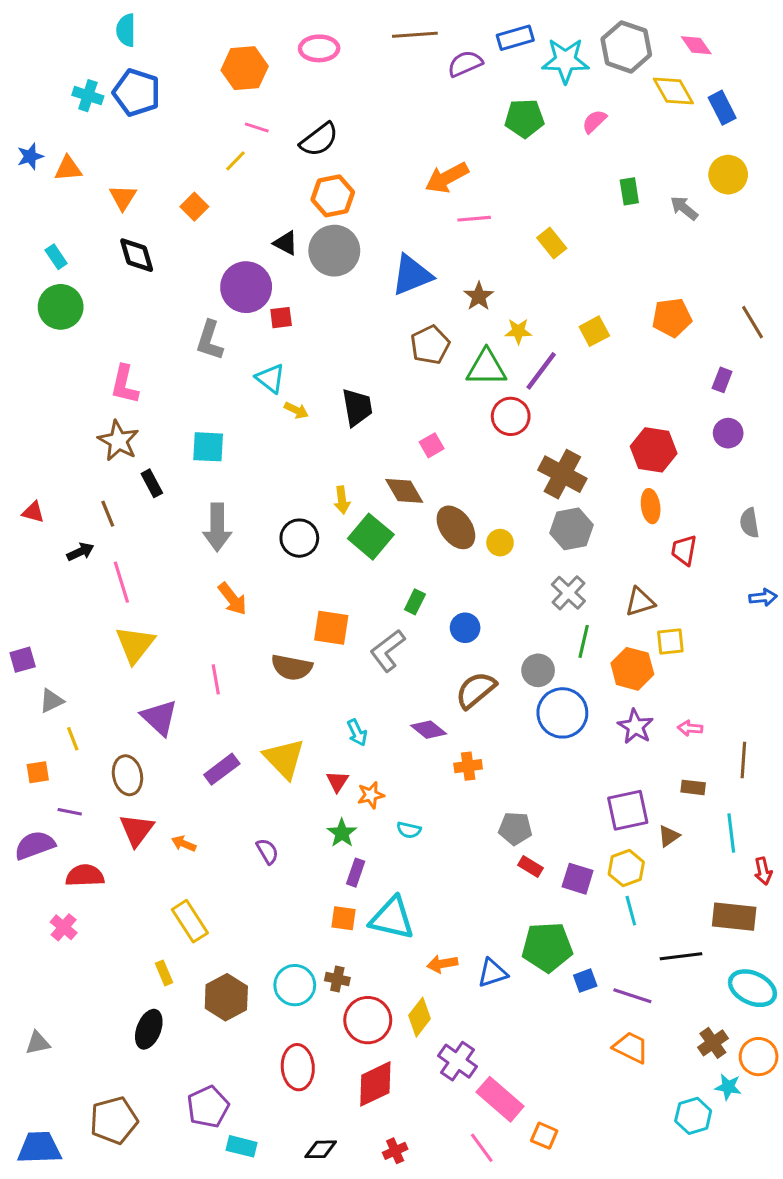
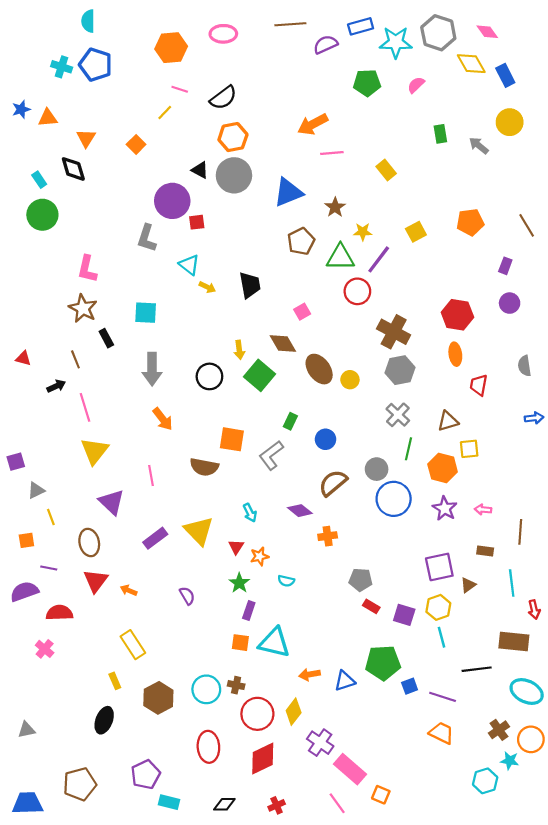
black diamond: (137, 255) -> (73, 169), moved

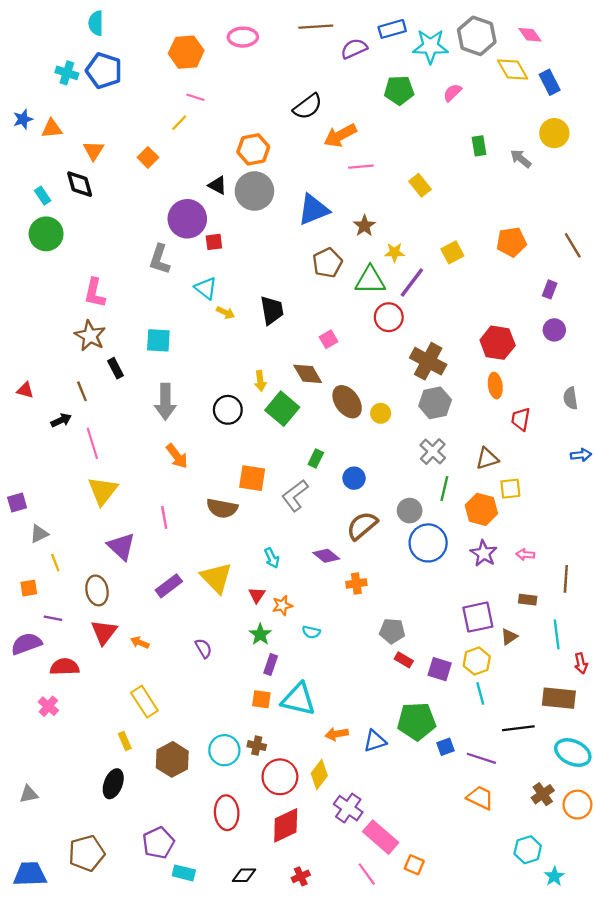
black semicircle: (223, 98) -> (308, 107), moved
cyan star: (510, 761) -> (554, 876), moved, turned 30

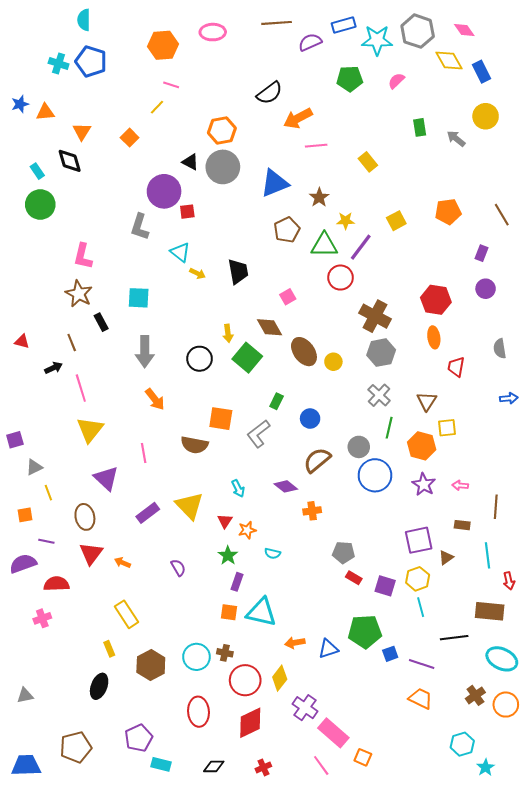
brown triangle: (487, 458) -> (427, 401), turned -40
pink cross: (48, 706) -> (42, 618), turned 30

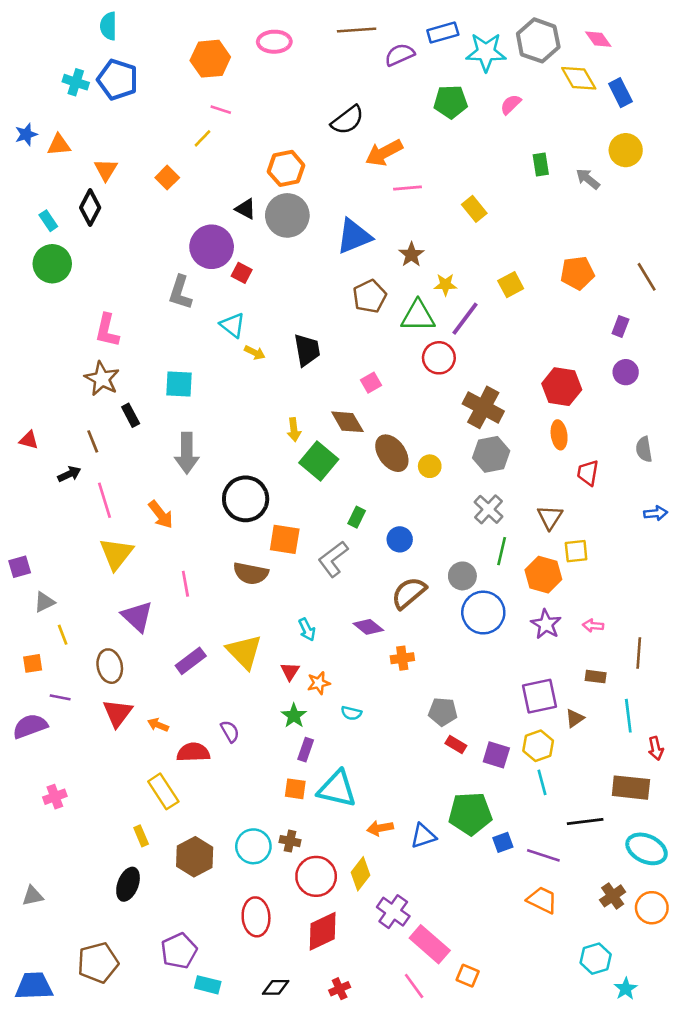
black diamond: (70, 161) -> (90, 208), turned 44
red square: (187, 212) -> (242, 273), turned 35
black circle: (200, 359) -> (246, 499), moved, size x1.4
orange arrow: (155, 399) -> (161, 515), moved
red semicircle: (56, 584) -> (193, 752), moved

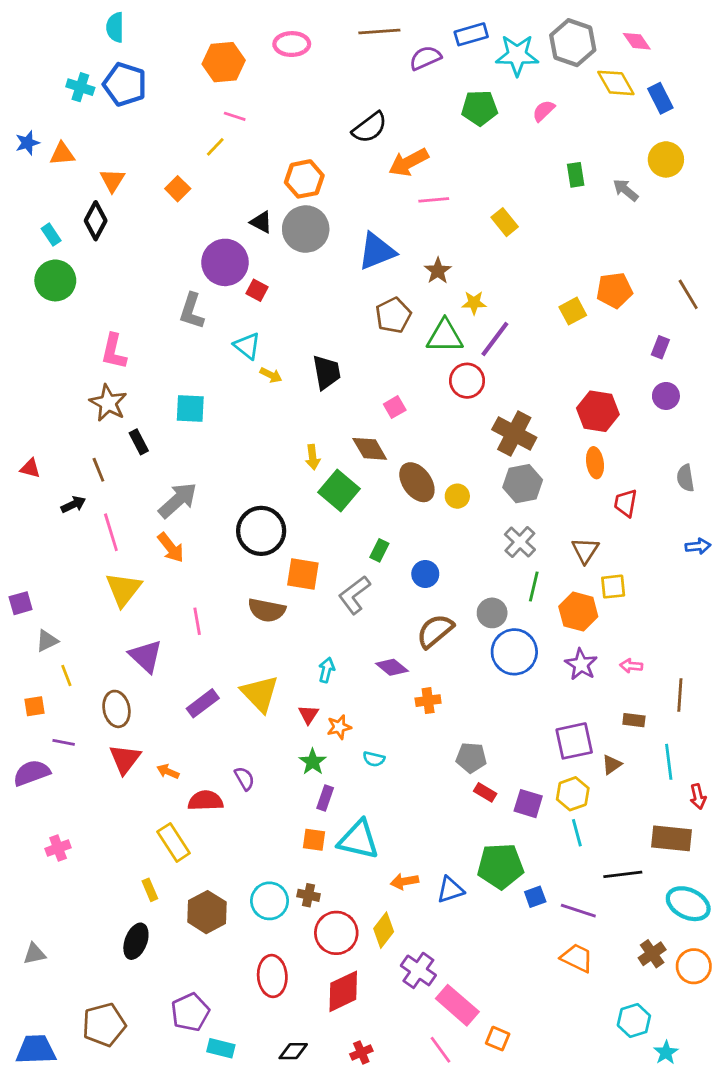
yellow square: (511, 285) -> (573, 311), moved
gray arrow: (187, 453) -> (178, 500), moved, turned -132
cyan arrow: (307, 629) -> (327, 670), turned -140

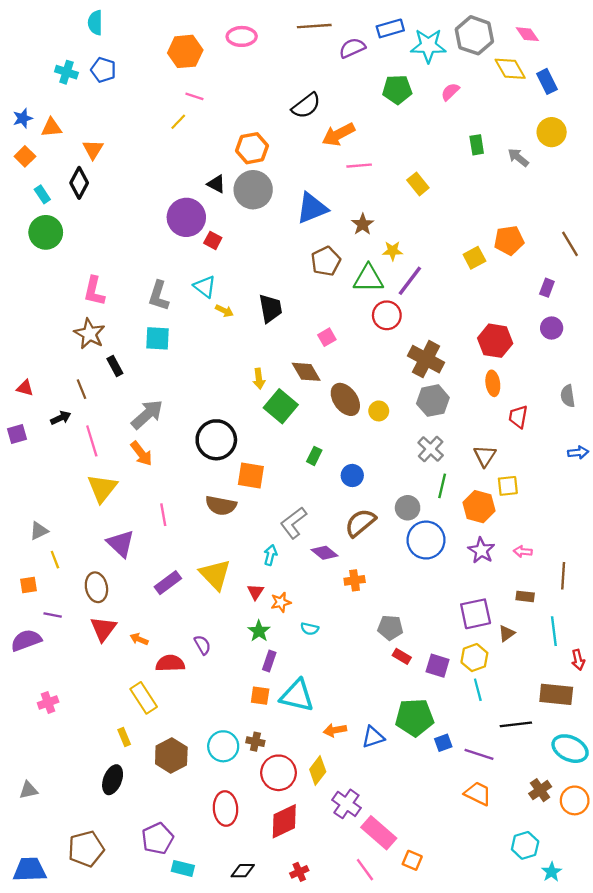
blue pentagon: (125, 84) -> (103, 70), size x0.7
orange square: (178, 189) -> (25, 156), moved
gray L-shape: (192, 311) -> (159, 296), moved
gray L-shape: (354, 595) -> (293, 523), moved
purple square: (21, 603) -> (17, 434), moved

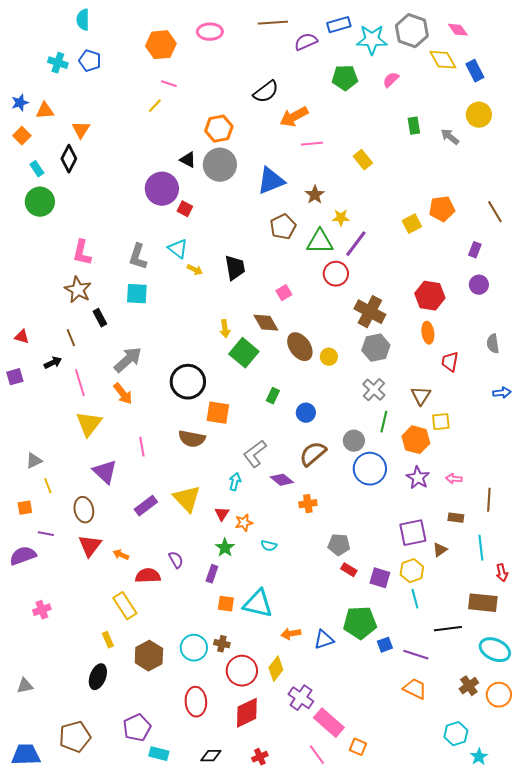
purple rectangle: (269, 661) -> (212, 574), moved

